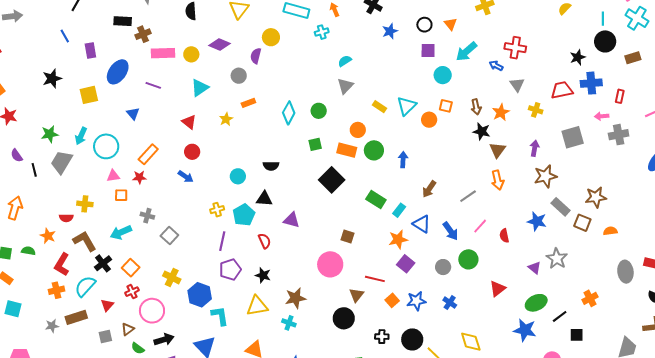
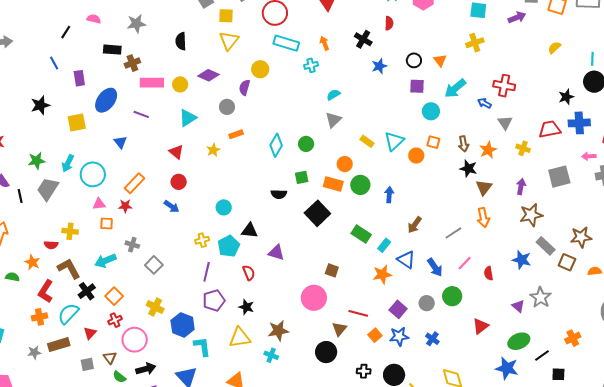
black semicircle: (271, 166) -> (279, 194), moved
purple square: (406, 264) -> (398, 309), moved
brown triangle: (128, 329) -> (110, 358), turned -32

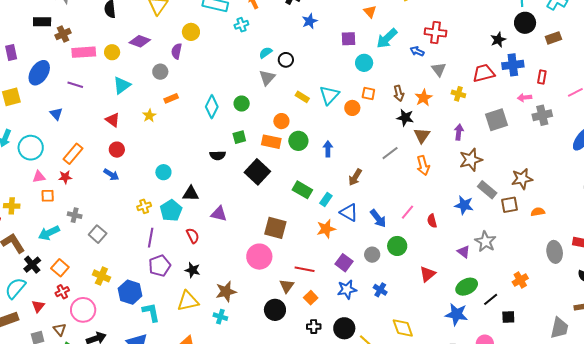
black circle: (414, 60) -> (286, 60), moved
gray line: (453, 233) -> (390, 153), moved
brown square: (567, 262) -> (510, 205), turned -30
brown square: (332, 270) -> (275, 228), size x1.6
orange square: (375, 335) -> (311, 298), moved

